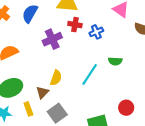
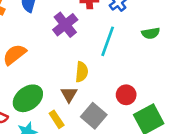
cyan line: (90, 74) -> (108, 41), moved
red circle: (126, 108) -> (126, 95), moved

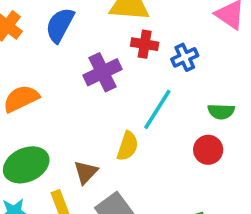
yellow semicircle: (82, 72) -> (128, 146), moved
red circle: (126, 95) -> (208, 150), moved

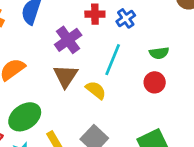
yellow semicircle: (128, 146) -> (96, 90), turned -60
brown triangle: (86, 172) -> (66, 76), moved, size x1.4

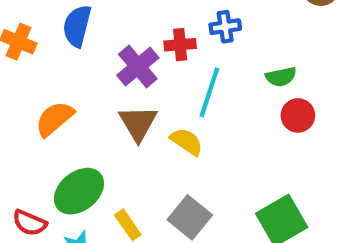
red cross: (95, 14) -> (180, 45), moved
blue cross: (126, 18) -> (225, 27), turned 30
red circle: (155, 82) -> (298, 115), moved

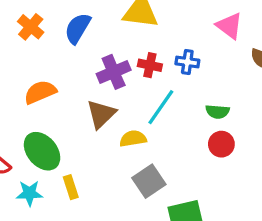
yellow semicircle: (187, 142) -> (133, 139), turned -60
green ellipse: (79, 191) -> (42, 151), turned 72
gray square: (190, 217) -> (149, 181), moved

